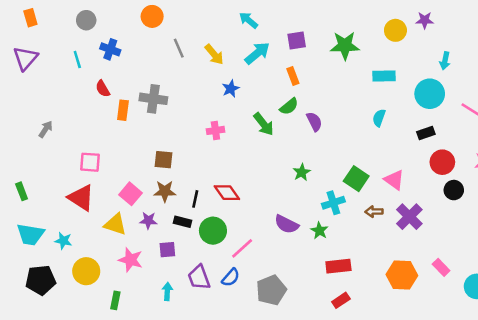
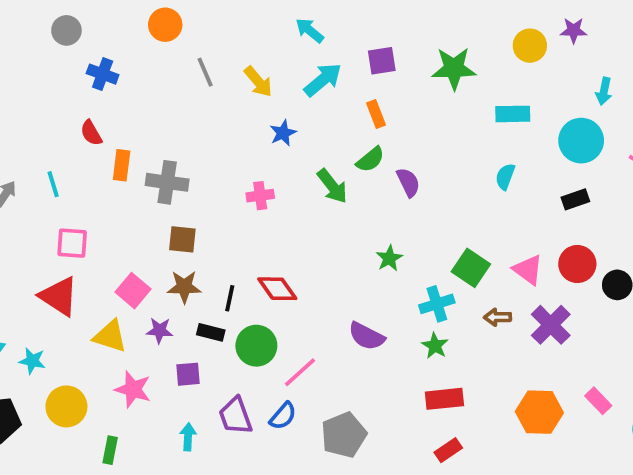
cyan line: (77, 59) -> (53, 184), moved
gray cross: (153, 99) -> (167, 182), moved
red circle: (442, 162) -> (577, 264), moved
green star: (319, 231) -> (435, 346), moved

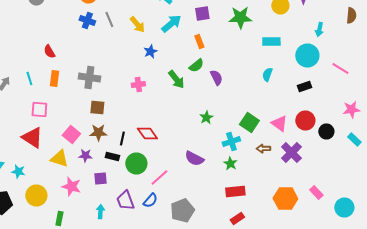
blue cross: (103, 74) -> (87, 20), moved
orange rectangle: (122, 165) -> (54, 78), moved

